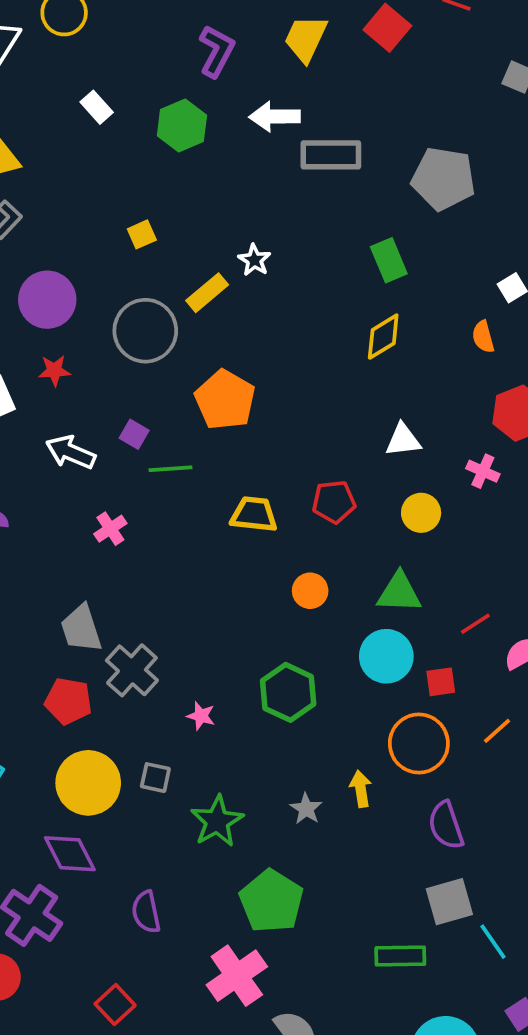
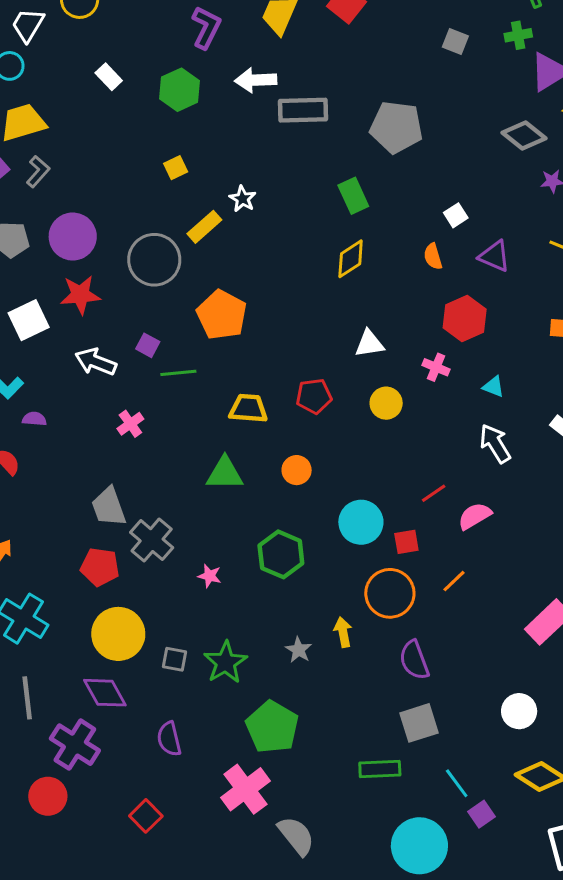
yellow square: (142, 234) -> (176, 168), moved
red star: (54, 370) -> (80, 295), size x1.5
green triangle: (399, 593) -> (225, 474), moved
gray square: (155, 778) -> (174, 659), moved
cyan line: (493, 942) -> (457, 783), moved

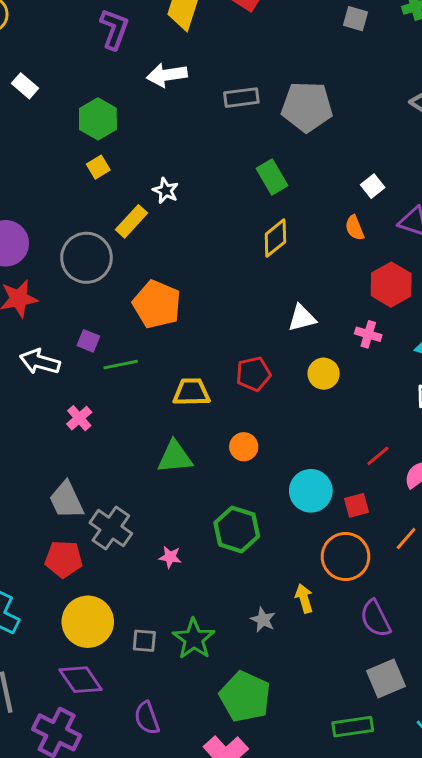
green hexagon: (180, 90) -> (98, 119), moved
gray rectangle: (303, 110) -> (241, 98), moved, size x0.7

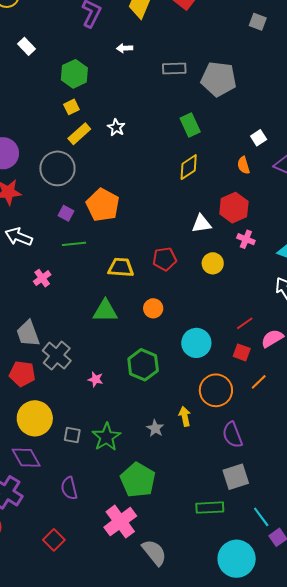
white arrow: (167, 75) -> (125, 48), size x0.6
yellow rectangle: (132, 221) -> (79, 134), moved
red hexagon: (391, 285) -> (234, 208), moved
purple square: (88, 341) -> (66, 213), moved
red square: (357, 505) -> (242, 352), moved, turned 30

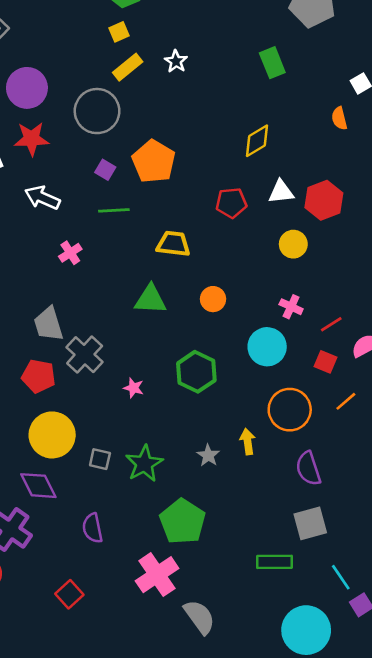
yellow diamond: (189, 167) -> (257, 141), moved
red hexagon: (234, 208) -> (324, 200), moved
pink cross: (246, 239) -> (291, 307), moved
red pentagon: (165, 259) -> (231, 203), moved

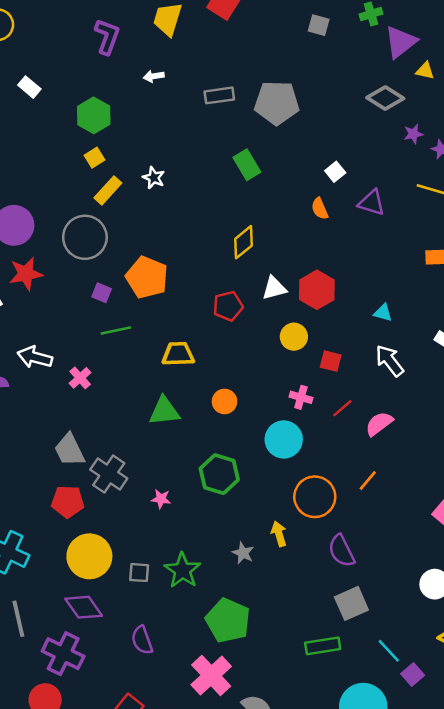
white arrow: (42, 198) -> (35, 357), moved
red square: (326, 362) -> (331, 361), moved

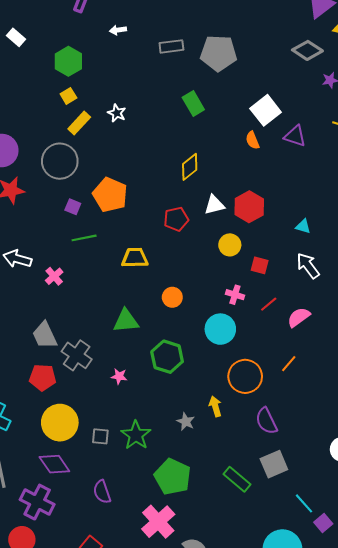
white square: (335, 172) -> (266, 110), size x1.8
green triangle: (164, 411) -> (126, 321), moved
green rectangle: (323, 646) -> (237, 479), moved, turned 48

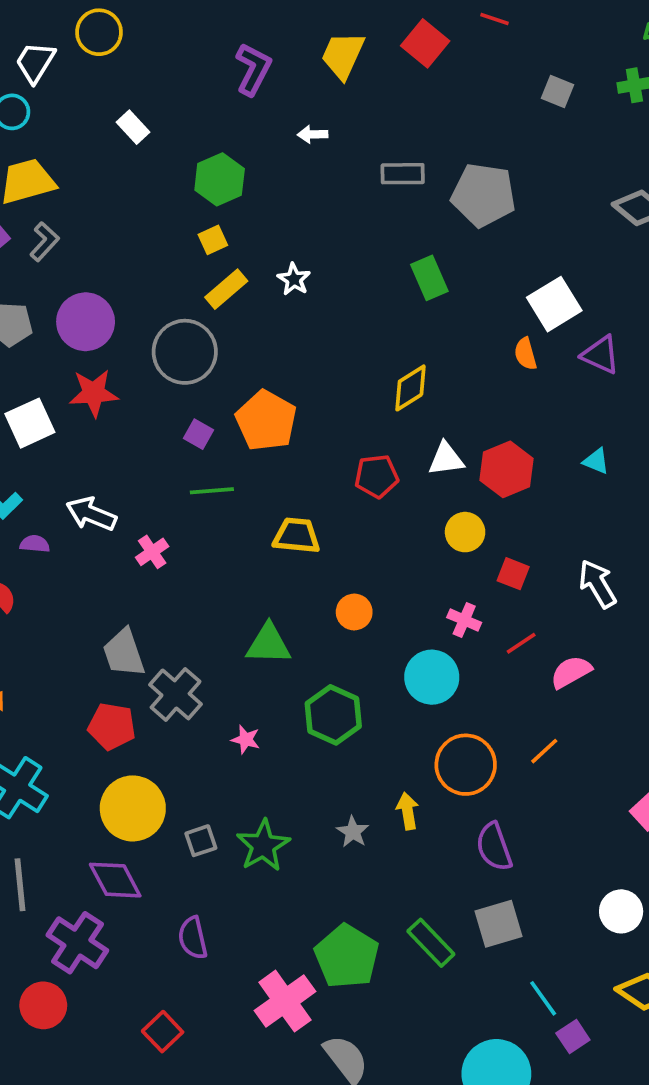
cyan triangle: (303, 226) -> (596, 461), moved
gray square: (100, 436) -> (201, 841), turned -30
green pentagon: (173, 477) -> (347, 956), moved

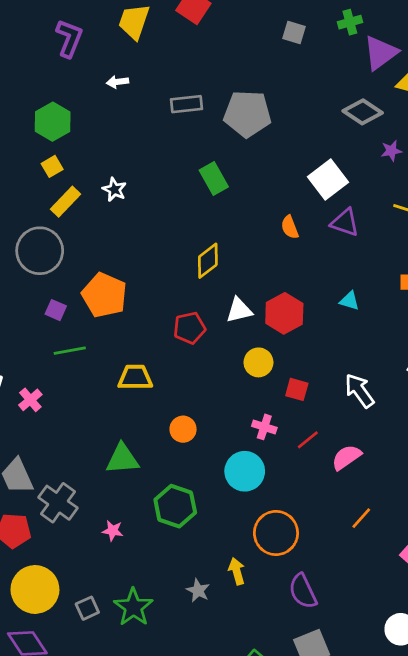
white square: (554, 304) -> (328, 180), moved
orange line: (544, 751) -> (361, 518), moved

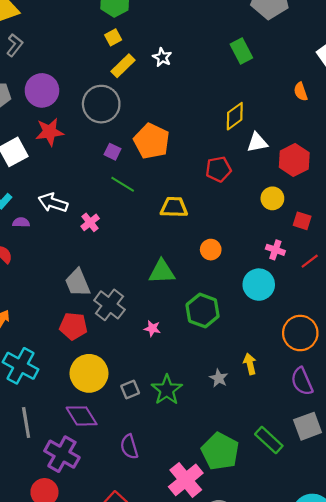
white triangle: (239, 310) -> (257, 142), moved
green line: (70, 351) -> (123, 184), turned 40
orange circle: (276, 533) -> (300, 333), moved

